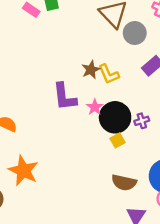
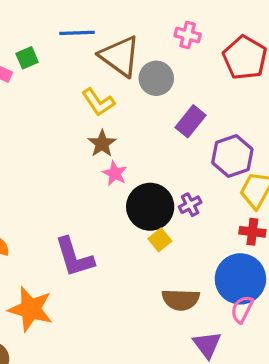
yellow L-shape: (109, 74) -> (98, 102), moved
purple L-shape: (65, 97) -> (74, 257), moved
pink star: (95, 107) -> (115, 173), moved

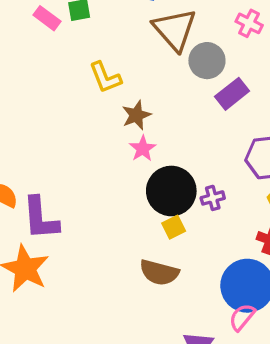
yellow L-shape: (98, 102) -> (105, 77), moved
purple rectangle: (191, 121) -> (232, 94), moved
purple L-shape: (74, 257) -> (40, 218), moved
brown semicircle: (181, 300) -> (159, 272), moved

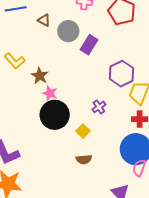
brown triangle: (175, 30) -> (44, 20), size x0.5
black circle: (171, 191) -> (55, 115), moved
brown semicircle: (159, 272) -> (84, 159), size x0.7

